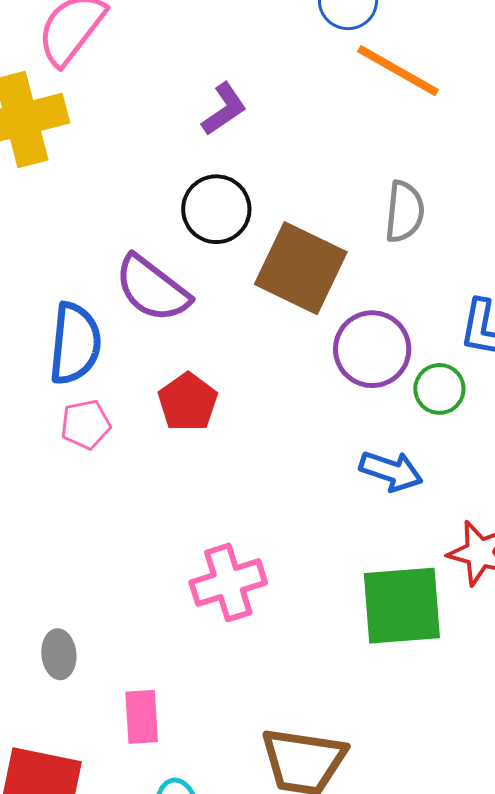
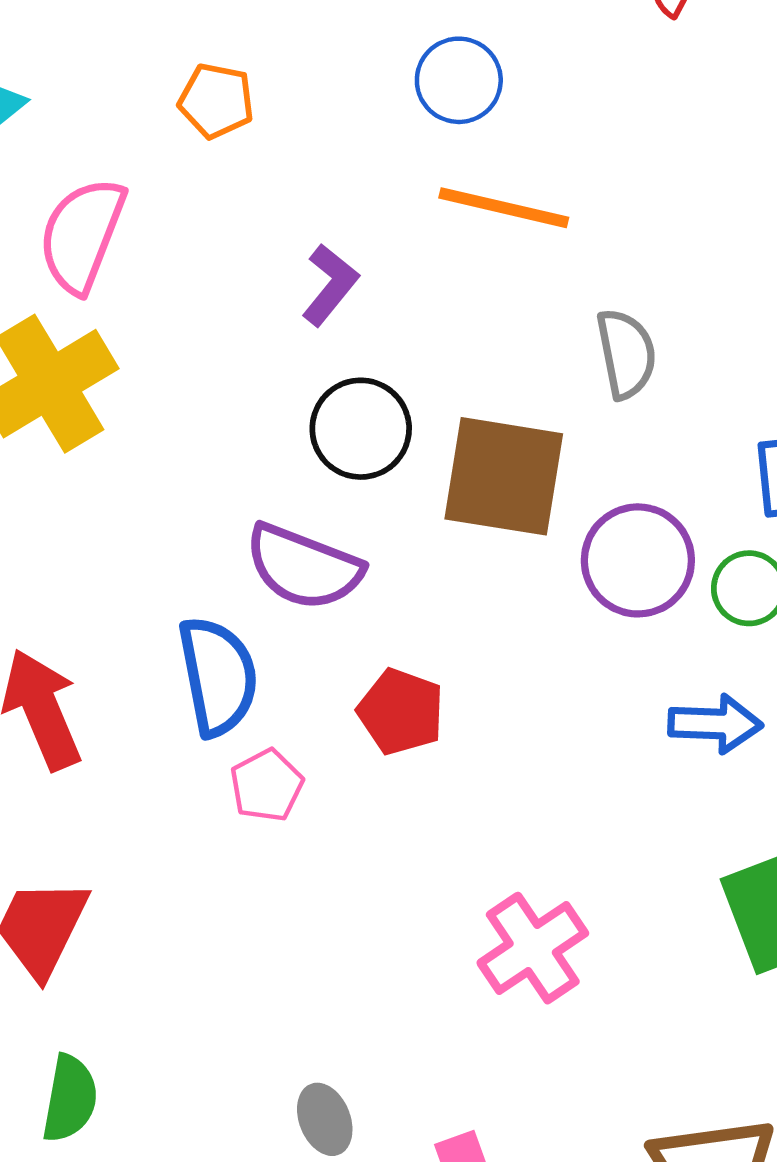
orange line: (398, 71) -> (504, 208), moved

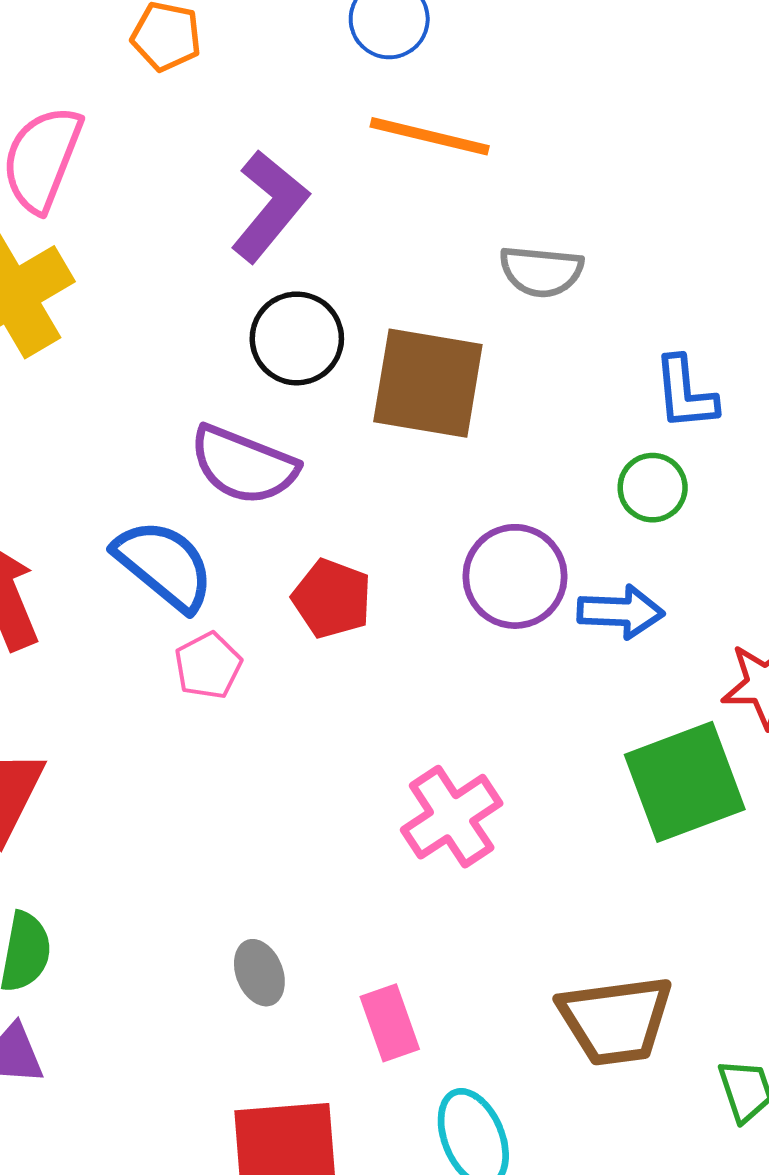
purple L-shape: (330, 285) -> (270, 206), size x1.5
gray semicircle: (626, 354) -> (541, 271), turned 106
purple circle: (638, 560) -> (515, 576), moved
blue semicircle: (218, 676) -> (164, 565), turned -40

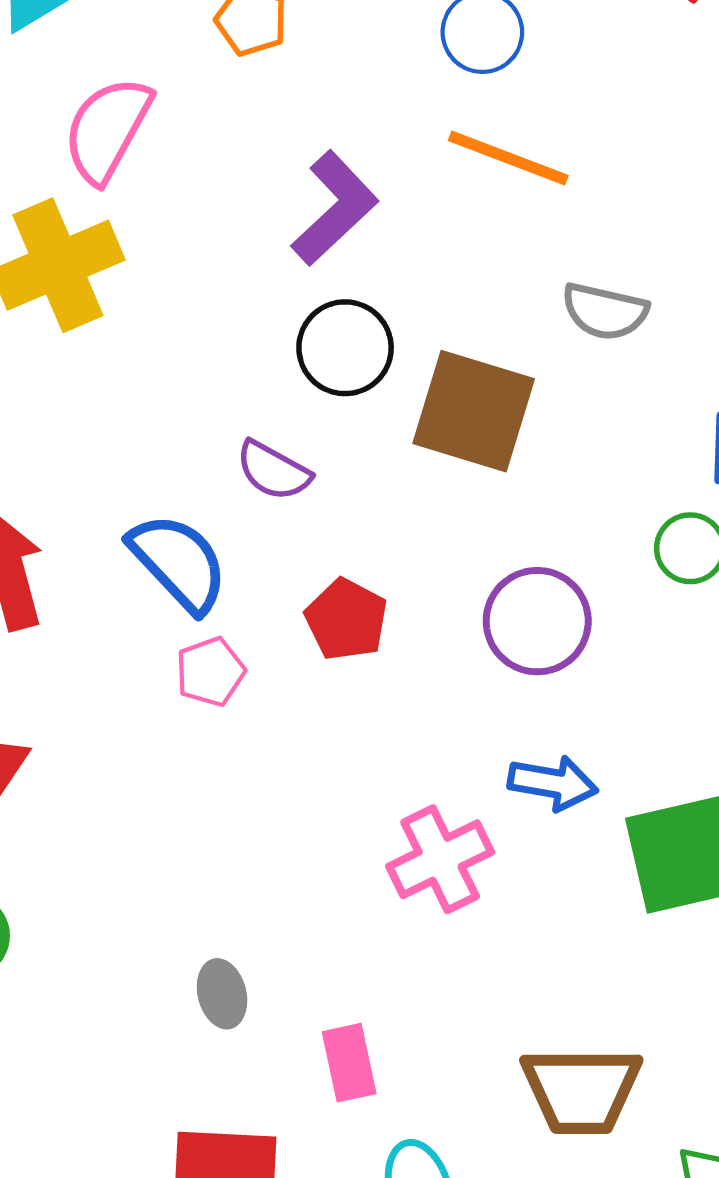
purple semicircle: (244, 465) -> (273, 471), size x0.7
blue arrow: (621, 612) -> (553, 783), moved

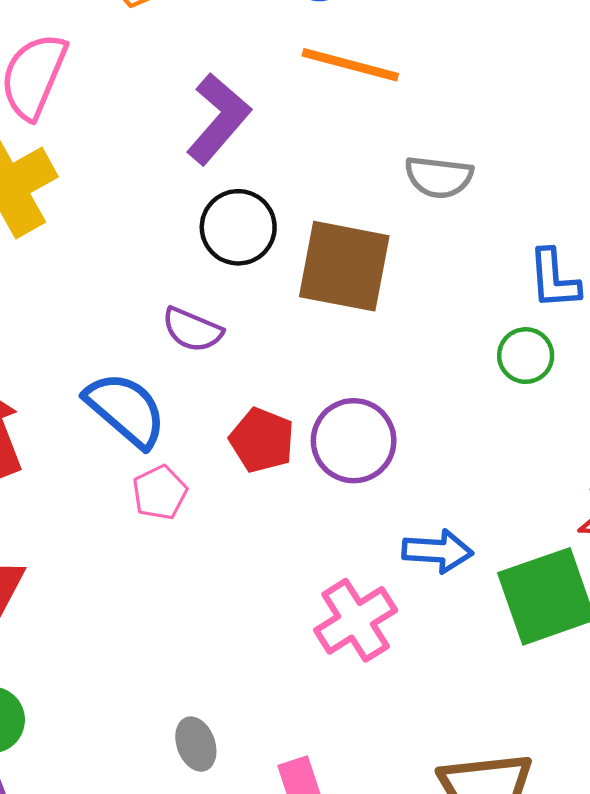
purple circle: (537, 621) -> (354, 441), moved

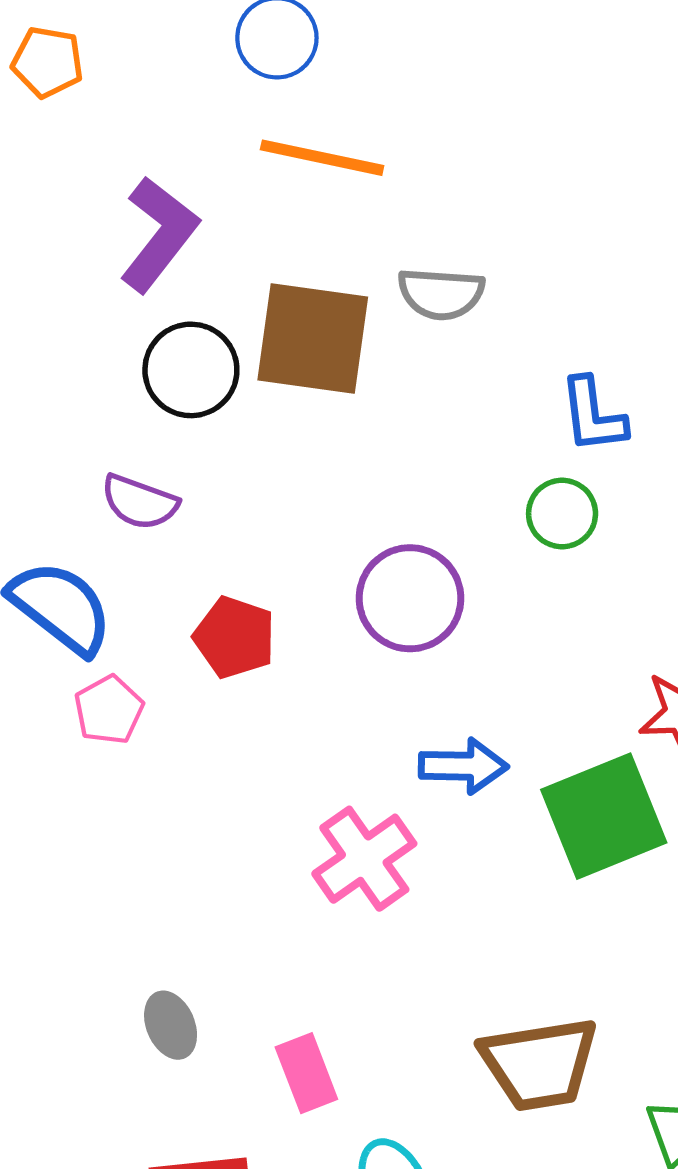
brown square: (344, 266) -> (313, 339), moved
purple circle: (354, 441) -> (410, 598), moved

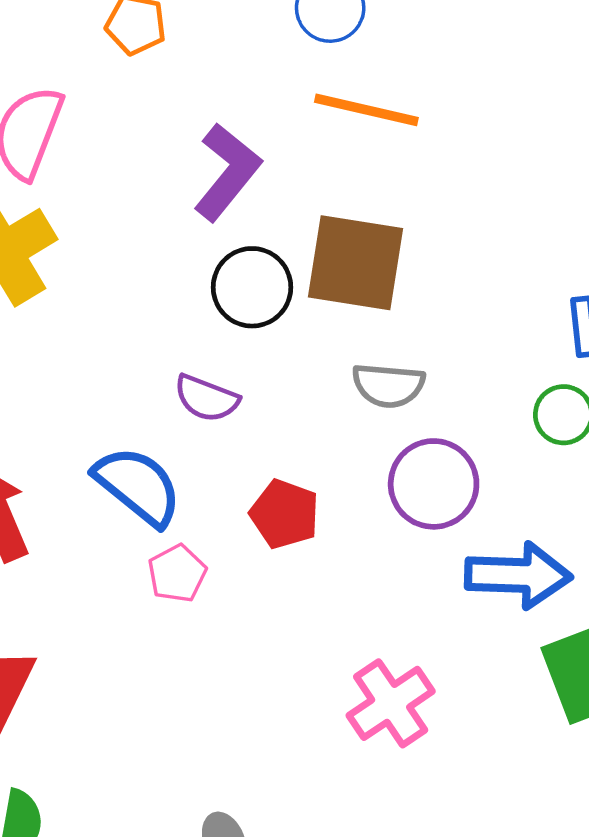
gray semicircle: (441, 294) -> (388, 385), moved
blue arrow: (463, 766) -> (518, 575), moved, size x1.4

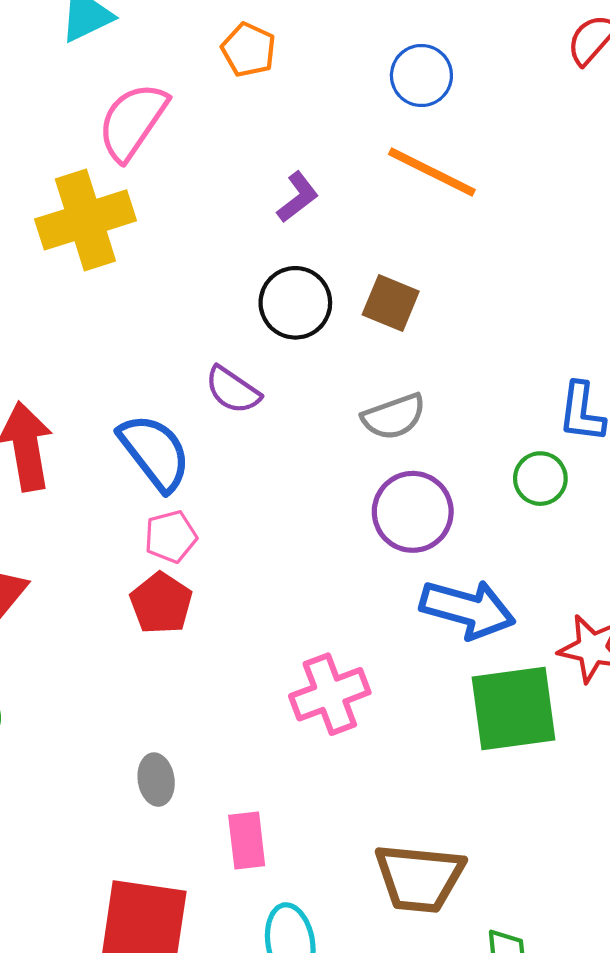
purple L-shape: (227, 172) -> (298, 197), size x0.6
brown square: (356, 263) -> (391, 303), size x0.6
gray semicircle: (388, 385) -> (394, 417), turned -38
red pentagon: (285, 514) -> (161, 603), moved

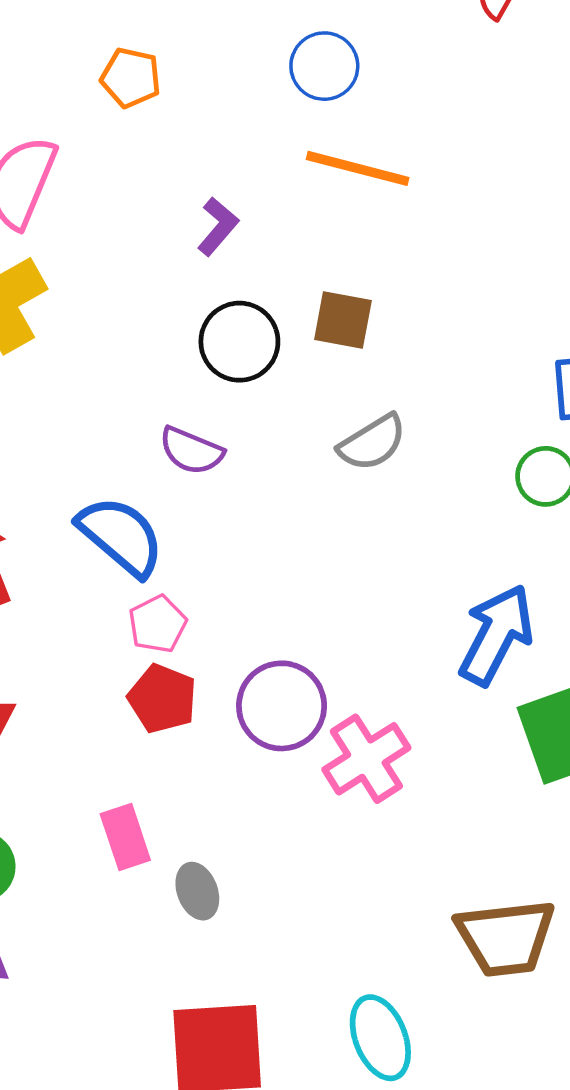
purple circle: (413, 512) -> (282, 706), moved
blue arrow: (467, 609) -> (496, 635), turned -66
pink rectangle: (247, 841) -> (125, 837), moved

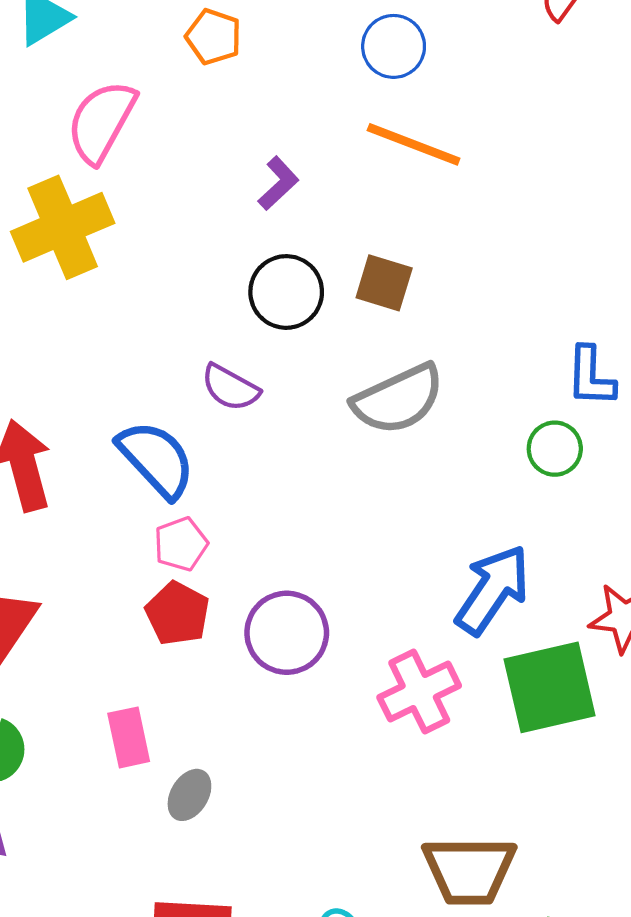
gray semicircle: (372, 443) -> (398, 399), size x1.4
pink cross: (366, 759) -> (419, 692), moved
gray ellipse: (197, 891) -> (189, 795), turned 45

